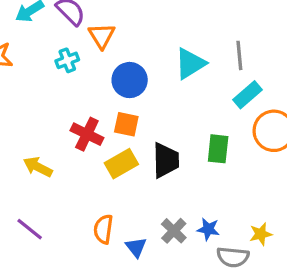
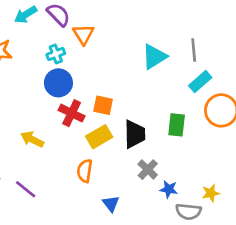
blue circle: (130, 80) -> (58, 83), moved
orange semicircle: (103, 229) -> (85, 171), moved
gray cross: (174, 231) -> (148, 170), moved

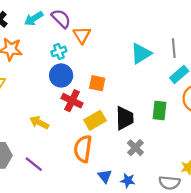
orange square: (103, 105) -> (97, 83), moved
orange semicircle: (85, 171) -> (83, 149), size x1.4
blue star: (169, 189) -> (128, 181), moved

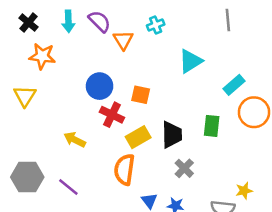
cyan arrow: (34, 19) -> (68, 21), turned -60
gray line: (174, 48) -> (228, 20), moved
cyan cross: (59, 51) -> (156, 25), moved

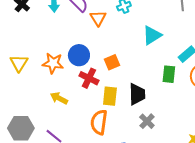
orange star: (42, 56) -> (53, 63), moved
orange square: (141, 95) -> (112, 62), turned -35
green rectangle: (212, 126) -> (169, 74), moved
yellow rectangle: (138, 137) -> (110, 96), turned -54

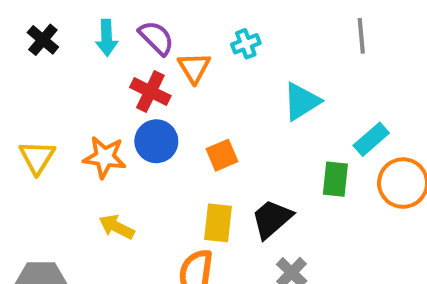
red cross: (89, 78) -> (150, 92), moved
black trapezoid: (137, 94) -> (272, 219), turned -130

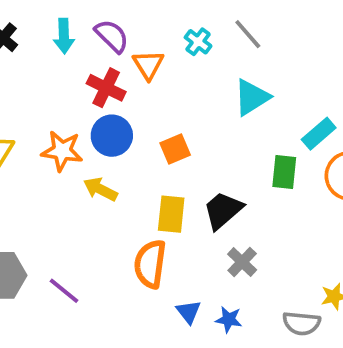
gray line: (361, 36) -> (248, 34), moved, turned -36
cyan cross: (246, 44) -> (198, 42), turned -32
yellow arrow: (117, 227) -> (100, 189), moved

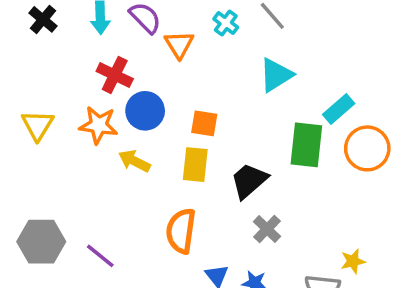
red cross: (106, 88) -> (115, 75), moved
orange square: (175, 149) -> (204, 123), turned 32
green rectangle: (284, 172) -> (306, 145), size x1.4
yellow rectangle: (171, 214) -> (195, 165), moved

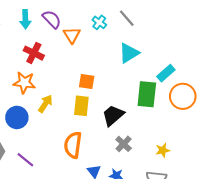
blue circle: (145, 111) -> (17, 117), moved
yellow arrow: (134, 161) -> (45, 104), turned 96
yellow star: (353, 261) -> (163, 150), moved

